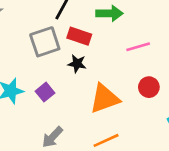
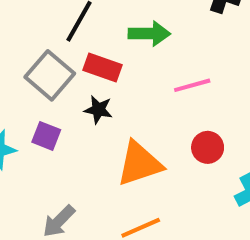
gray square: (45, 42) -> (50, 75), turned -32
purple square: (45, 92) -> (46, 136), moved, turned -30

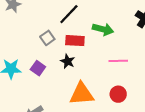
red rectangle: (102, 68) -> (75, 41), turned -30
gray square: (50, 75) -> (47, 38), size x0.6

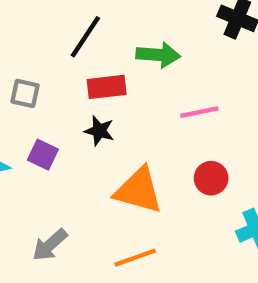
gray square: (47, 38) -> (25, 93), moved, turned -32
orange triangle: (82, 94) -> (139, 190), turned 30

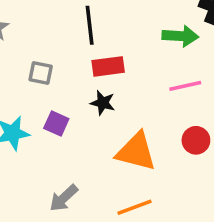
black line: (85, 37) -> (90, 25), turned -39
green arrow: (158, 55) -> (180, 36), moved

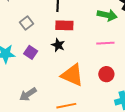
gray square: (41, 73) -> (26, 23), turned 32

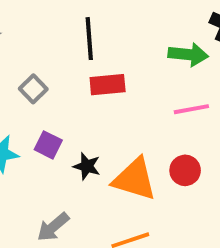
black star: (58, 45) -> (87, 166), moved
red circle: (106, 74) -> (185, 170), moved

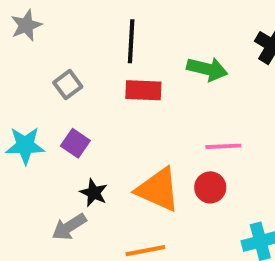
green arrow: (188, 54) -> (207, 69), moved
pink line: (191, 109) -> (223, 146), moved
black star: (87, 166) -> (94, 193), moved

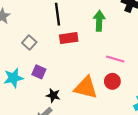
green arrow: (207, 69) -> (99, 21), turned -90
pink line: (223, 146) -> (115, 59), turned 30

